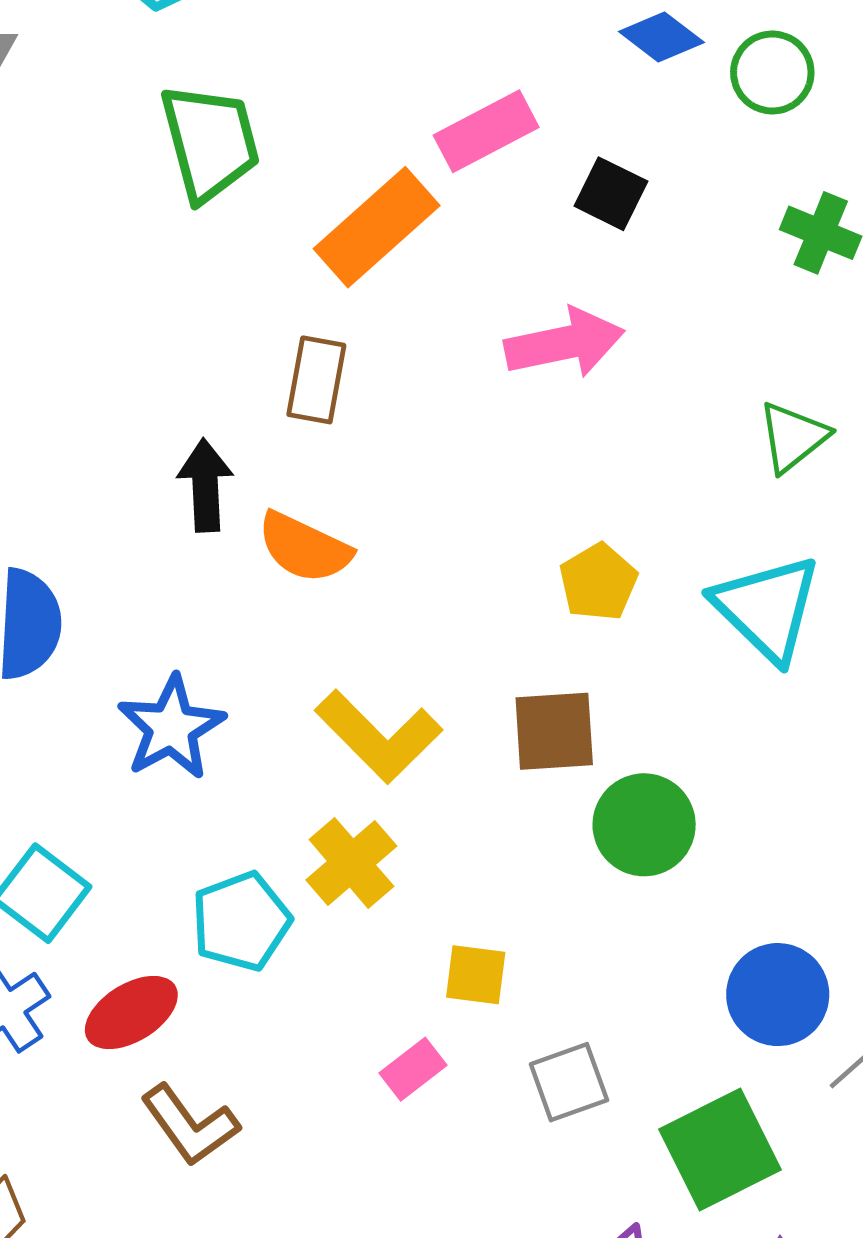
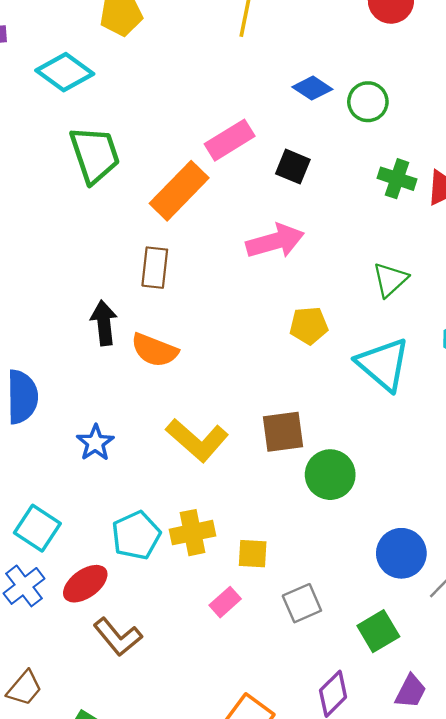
yellow pentagon: (598, 582) -> (309, 326), moved, turned 30
blue star: (171, 728) -> (95, 443), size x0.7
yellow cross: (351, 863) -> (193, 533), moved, turned 33
green square: (720, 1150) -> (378, 631), size x0.7

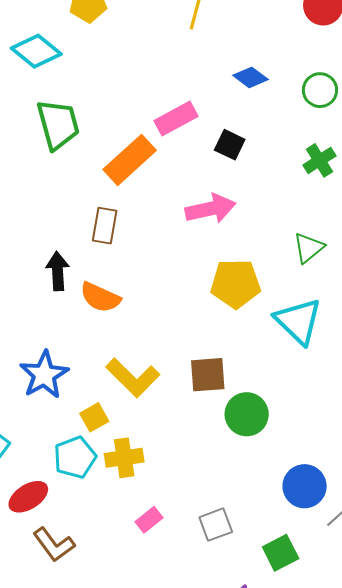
green circle: (368, 102) -> (320, 90), moved
green cross: (397, 179) -> (319, 160), turned 36
yellow pentagon: (309, 326) -> (236, 284), size x1.5
blue star: (95, 443) -> (44, 375), size x1.5
yellow square: (253, 554) -> (94, 417), moved, turned -36

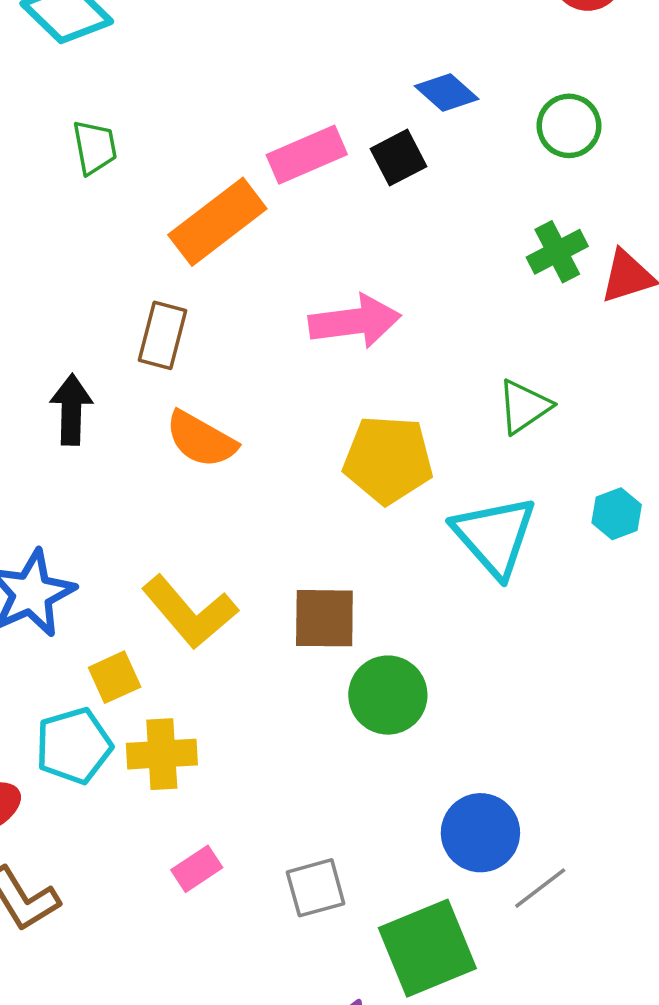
green trapezoid: (58, 124) -> (95, 147), size x0.6
black square: (230, 145) -> (398, 158), moved, turned 32
orange semicircle: (100, 297) -> (201, 439), moved
green square: (281, 553) -> (427, 948), size x1.5

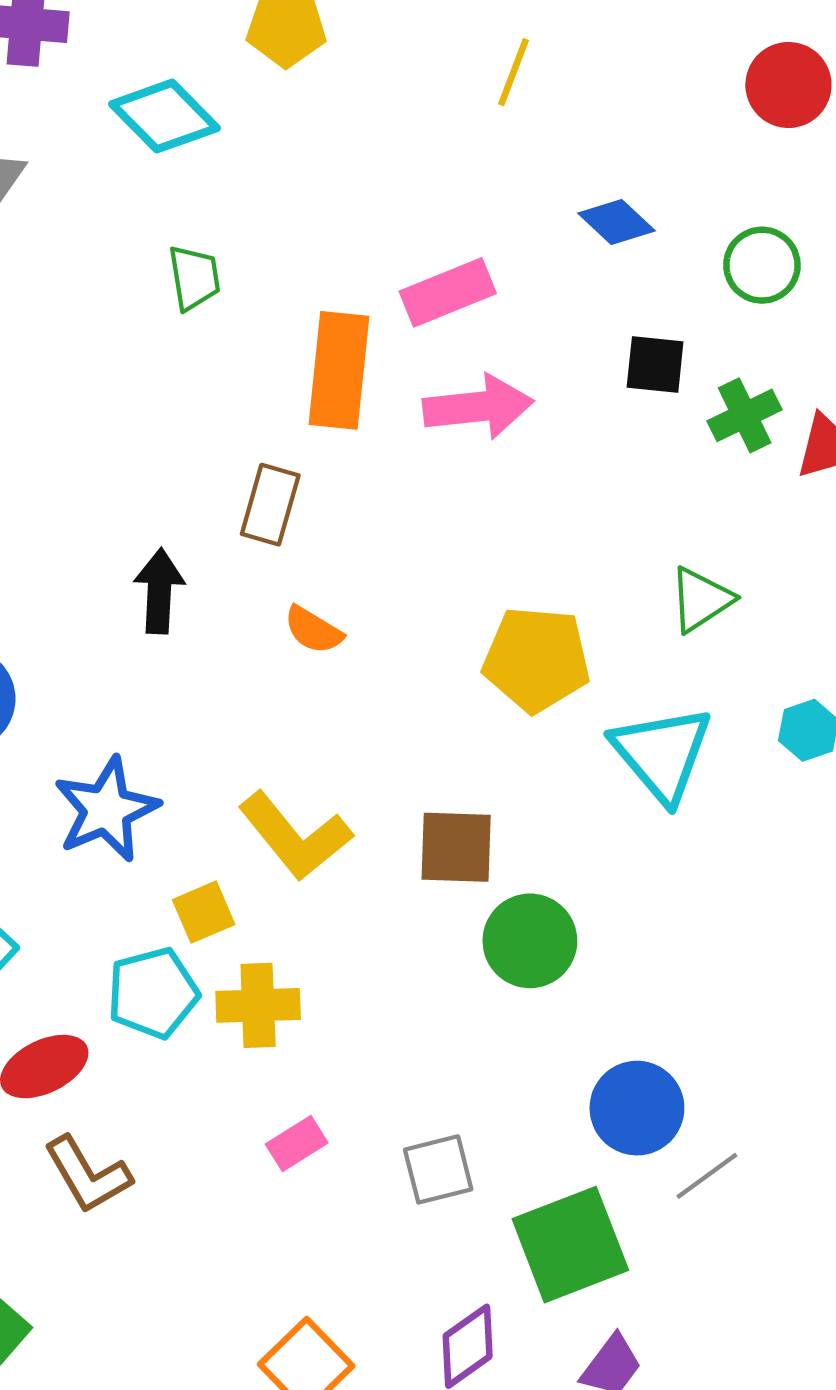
black square: (398, 158) -> (655, 365), moved, turned 32
orange rectangle: (217, 222) -> (339, 370), turned -48
pink arrow: (355, 321) -> (478, 407), moved
orange semicircle: (201, 439) -> (313, 630), size x0.7

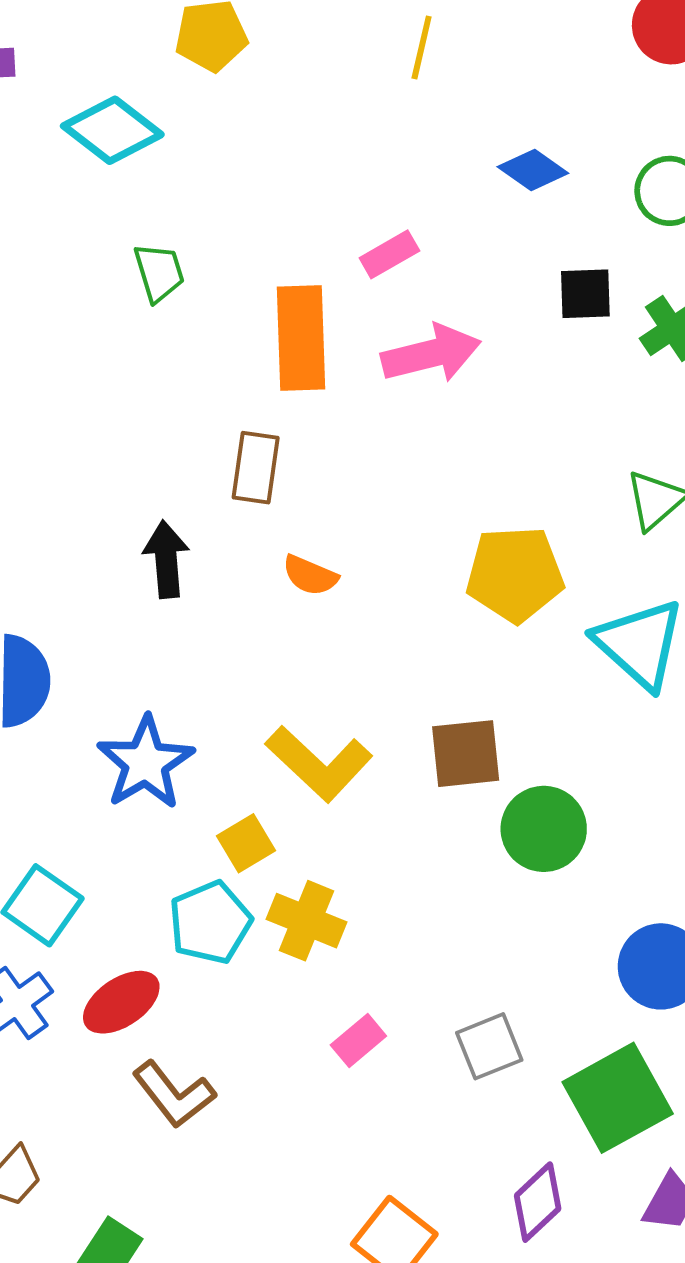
pink rectangle: (448, 292) -> (389, 254), size x0.7
yellow cross: (258, 1005) -> (307, 921), turned 32

